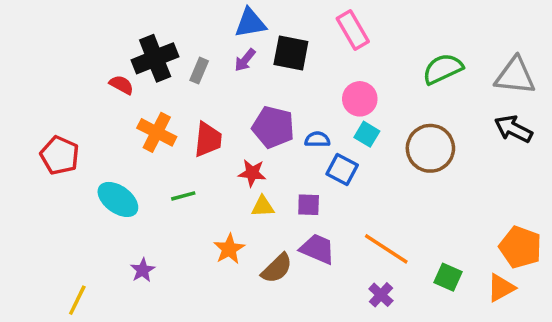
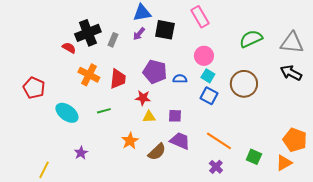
blue square: (342, 169) -> (209, 96), moved

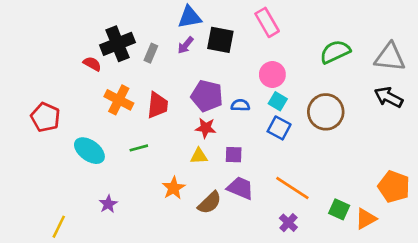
red star: (143, 98) -> (206, 128), moved
orange triangle: (284, 163) -> (366, 219), moved

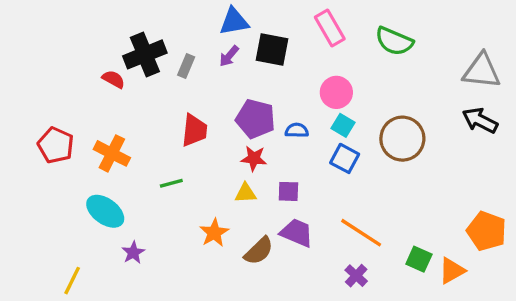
green semicircle: (335, 52) -> (394, 41), moved, turned -132
orange cross: (119, 100) -> (112, 153), moved
cyan ellipse: (89, 151) -> (105, 211), moved

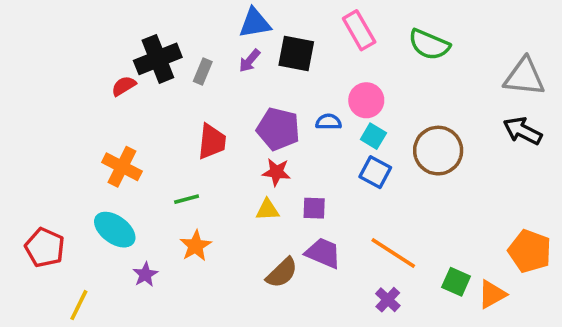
red semicircle: (113, 79) -> (124, 86), turned -60
blue semicircle: (297, 130) -> (329, 122), moved
red pentagon: (56, 145) -> (45, 248), moved
orange star: (214, 233) -> (196, 246), moved

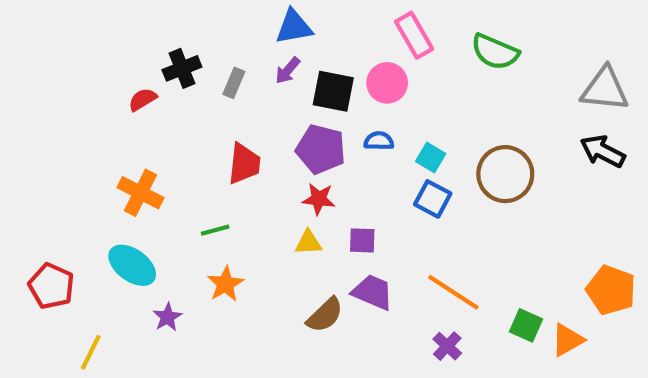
black square: (296, 54) -> (333, 91), moved
black cross: (158, 59) -> (182, 68), size x0.7
pink circle: (366, 100) -> (387, 83), moved

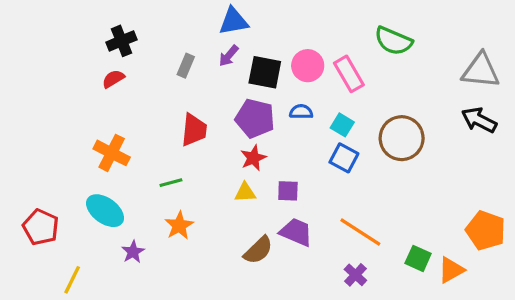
pink rectangle: (414, 35) -> (349, 74), moved
black cross: (182, 68) -> (122, 41), moved
red star: (319, 199) -> (253, 158), turned -30

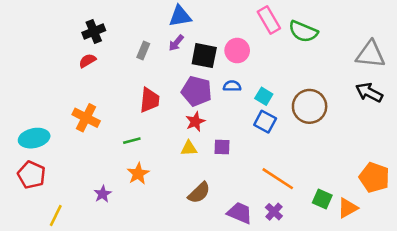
pink rectangle: (349, 74) -> (269, 20), moved
cyan ellipse: (105, 211) -> (34, 138), moved, turned -48
purple trapezoid: (296, 232) -> (240, 213), moved

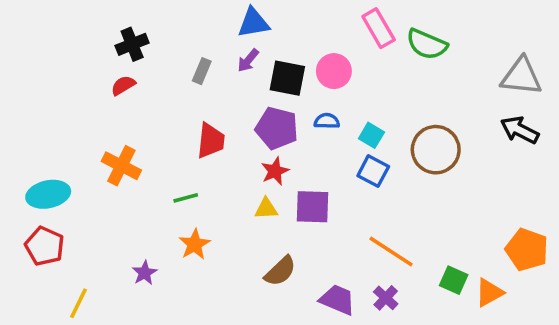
purple square: (222, 147) -> (312, 207), size x1.5

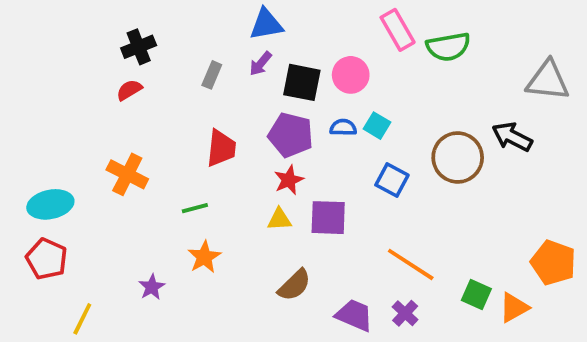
green semicircle: (427, 44) -> (448, 47), turned -33
black arrow: (520, 130) -> (512, 137), moved
cyan square: (371, 135) -> (377, 126), moved

